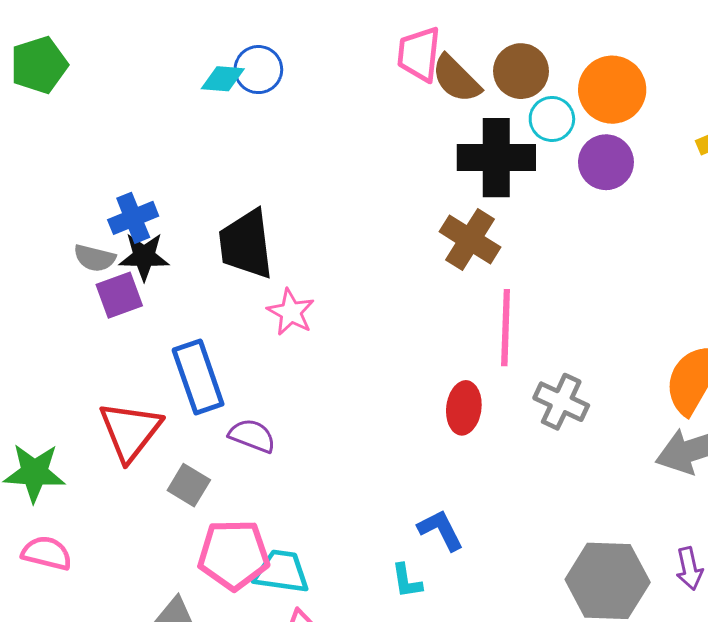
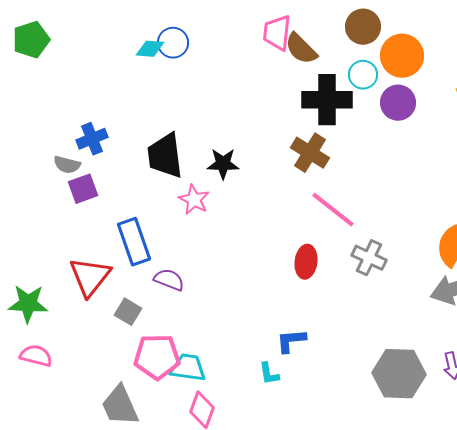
brown circle: (521, 71) -> (363, 27), moved
black star: (144, 256) -> (223, 164), moved
pink line: (506, 328) -> (333, 210), turned -54
blue L-shape: (441, 530) -> (291, 341), turned -68

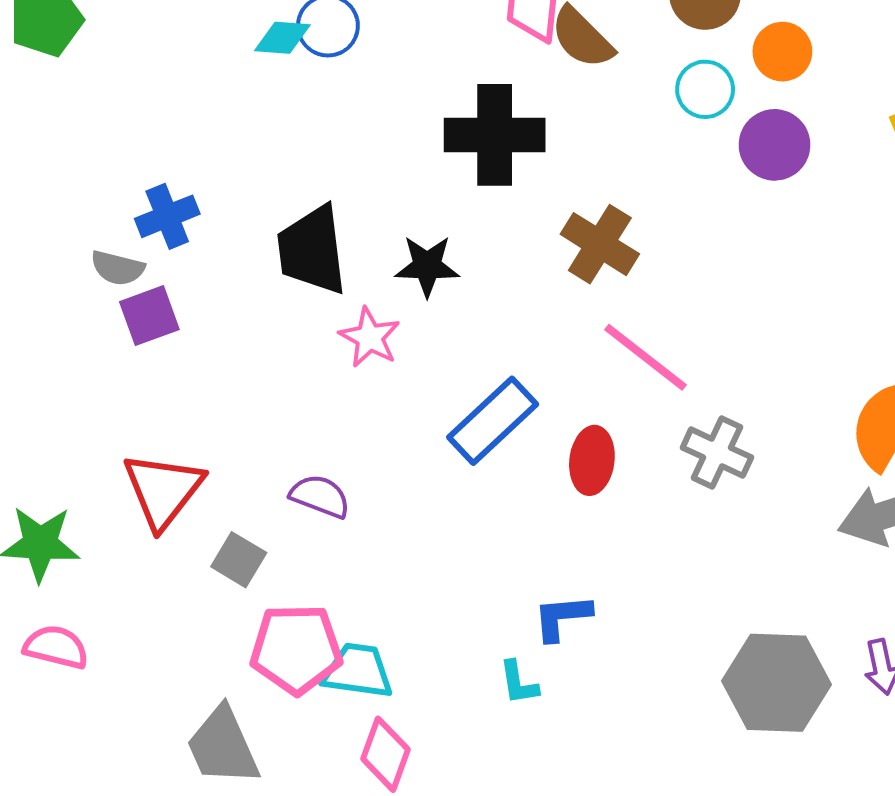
orange circle: (402, 56) -> (782, 52), size x0.7
black cross: (327, 100) -> (495, 135), moved
blue rectangle: (134, 242) -> (493, 421), moved, turned 66

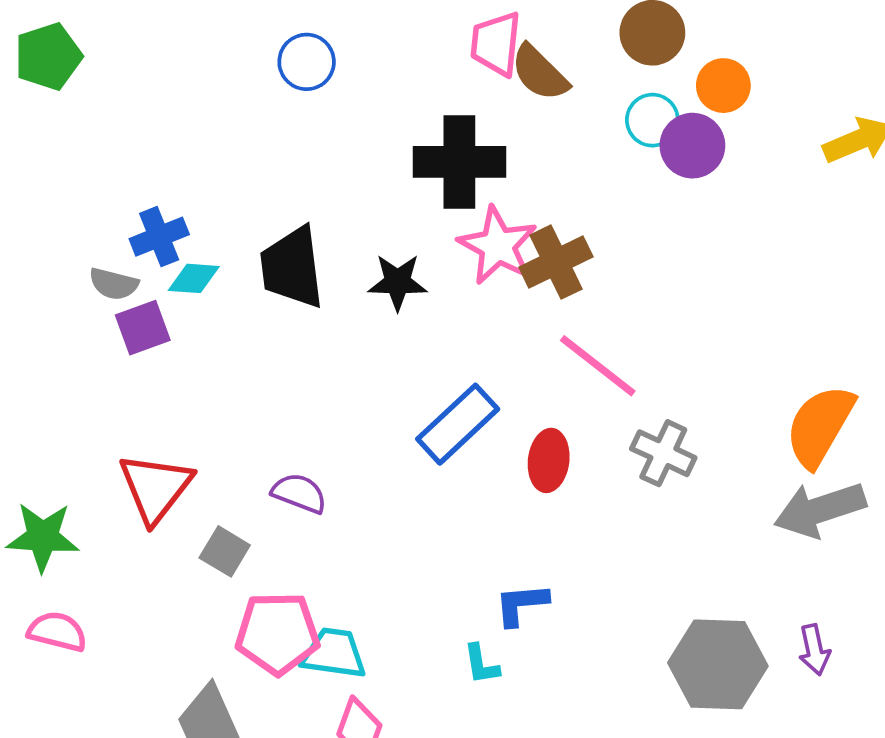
cyan diamond: (282, 38) -> (194, 278), moved
purple circle: (775, 145) -> (692, 146), moved
brown cross: (600, 244) -> (556, 262), turned 32
pink star: (370, 337) -> (498, 246), moved, size x1.4

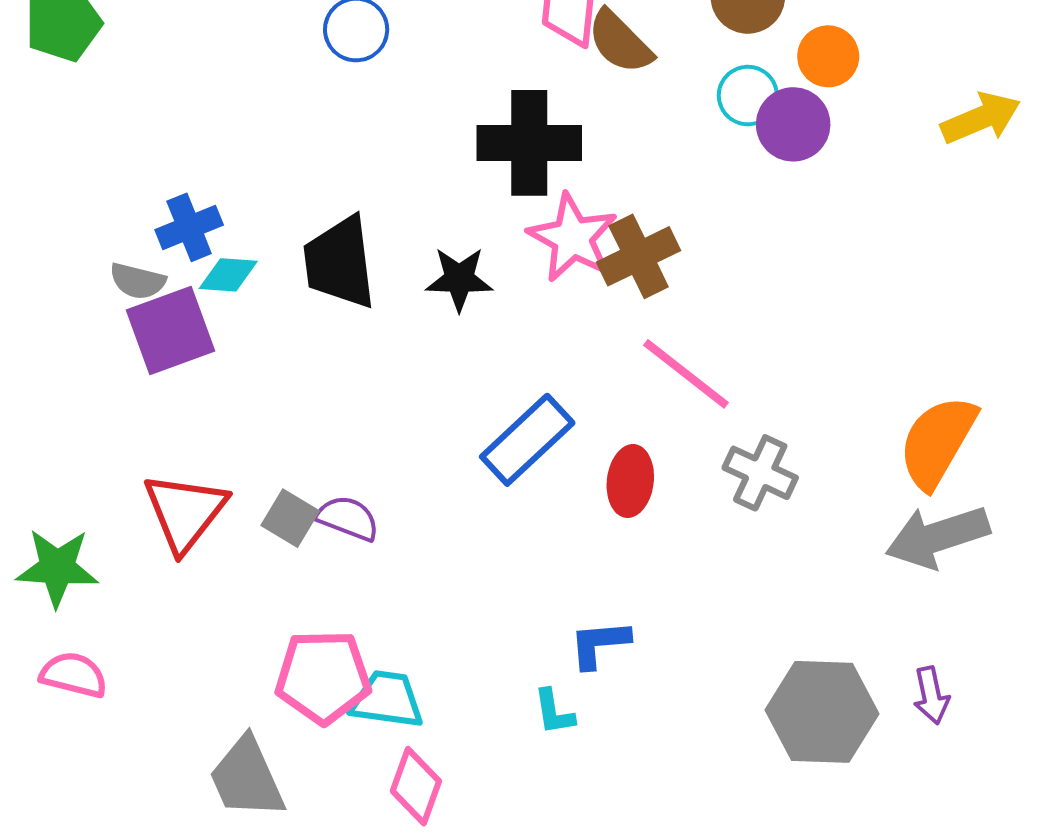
purple square: (143, 328) -> (171, 331), size x1.4
gray square: (225, 551) -> (290, 518), moved

